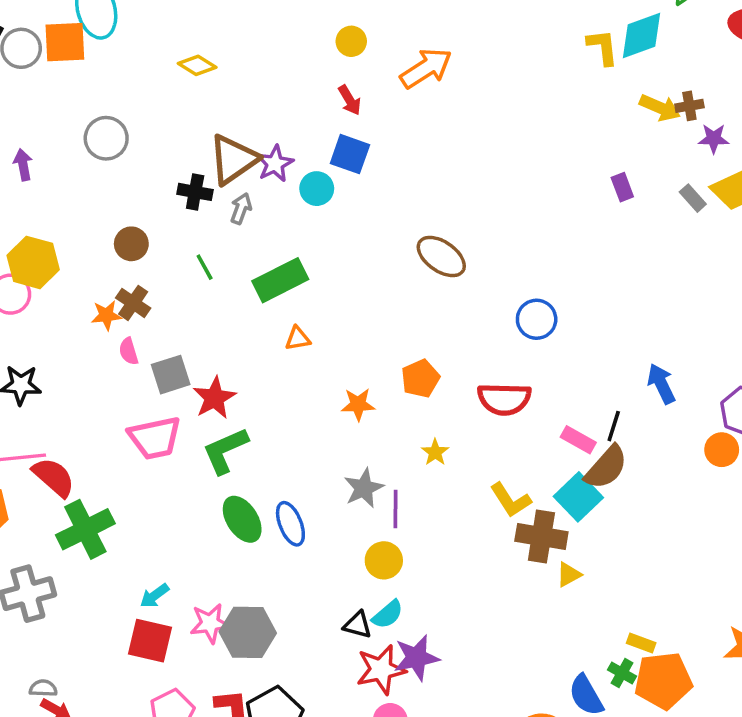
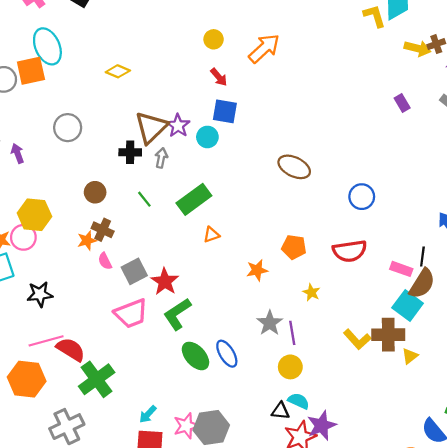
orange pentagon: (420, 379) -> (294, 247), turned -30
yellow L-shape: (511, 500) -> (357, 339), moved
cyan semicircle: (388, 614) -> (299, 401), turned -105

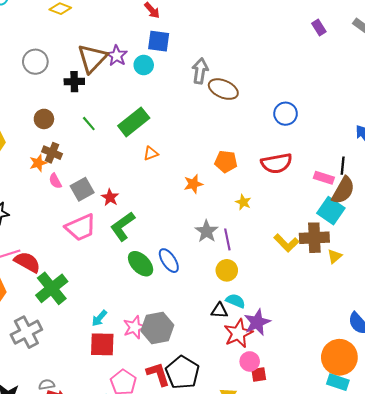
gray circle: (68, 128) -> (35, 62), moved
gray arrow: (161, 158) -> (200, 71), moved, size x1.4
red star: (165, 282) -> (110, 197), size x0.7

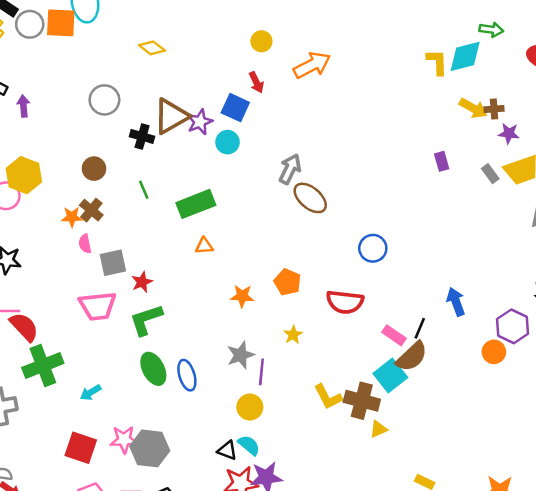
blue square: (159, 41) -> (235, 108), moved
cyan arrow: (99, 318) -> (91, 393), moved

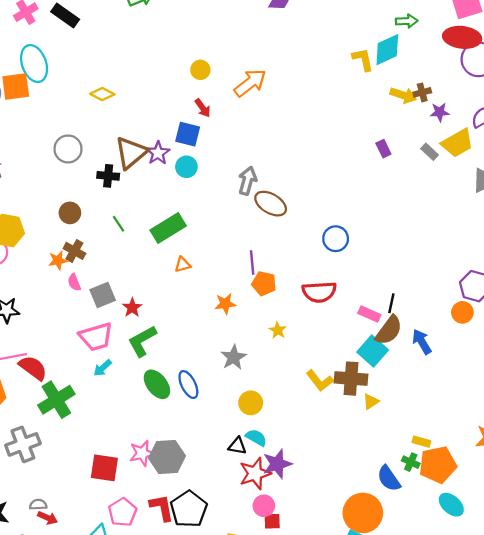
blue arrow: (456, 302) -> (422, 342), moved
purple line: (261, 372) -> (252, 262), moved
cyan arrow: (91, 393) -> (103, 368), moved

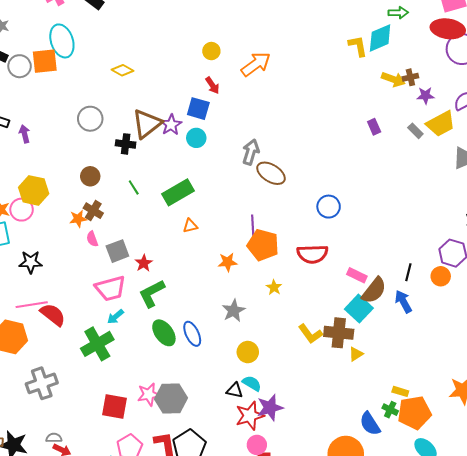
orange pentagon: (264, 283) -> (263, 245), size x1.4
black line: (391, 303) -> (408, 272), moved
green cross: (56, 400) -> (97, 344), moved

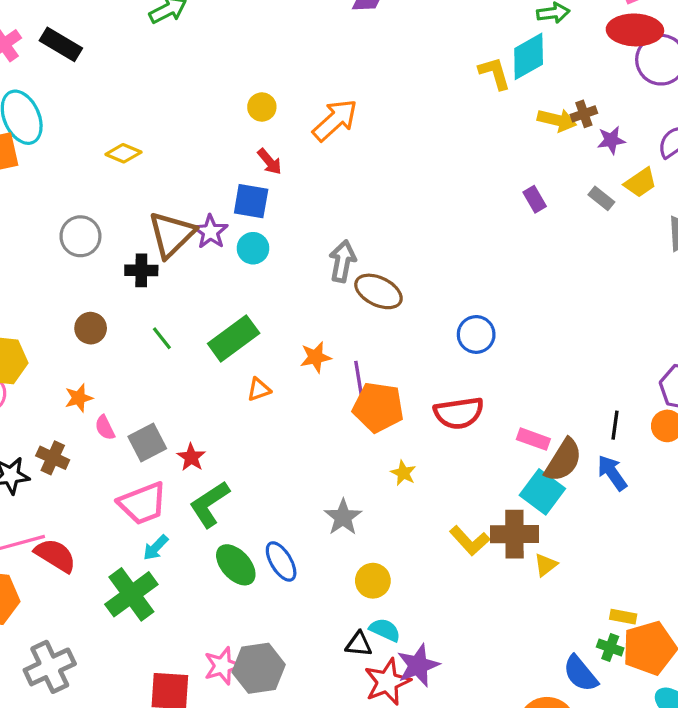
yellow trapezoid: (441, 124) -> (640, 183), size x0.7
brown cross: (93, 211) -> (53, 458), moved
orange star: (228, 262) -> (316, 357), moved

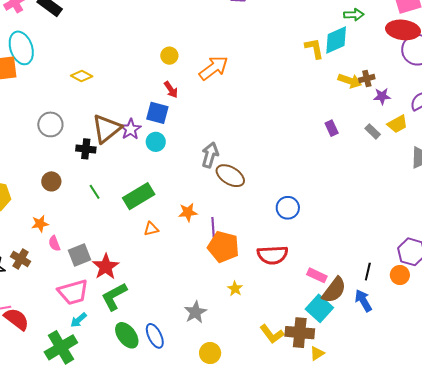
red star: (191, 457) -> (106, 267), size x1.5

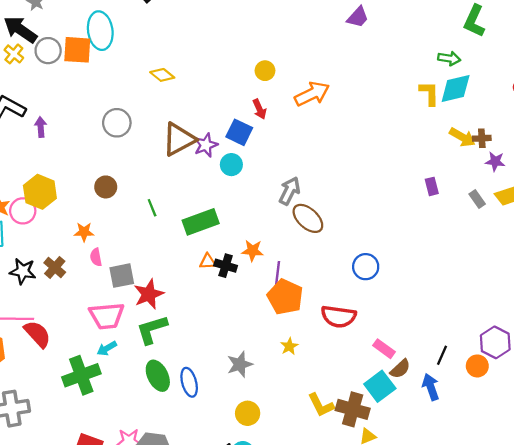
green arrow: (354, 15) -> (449, 58), moved
black cross: (86, 149) -> (226, 266), moved
brown semicircle: (334, 290) -> (400, 369), size x0.7

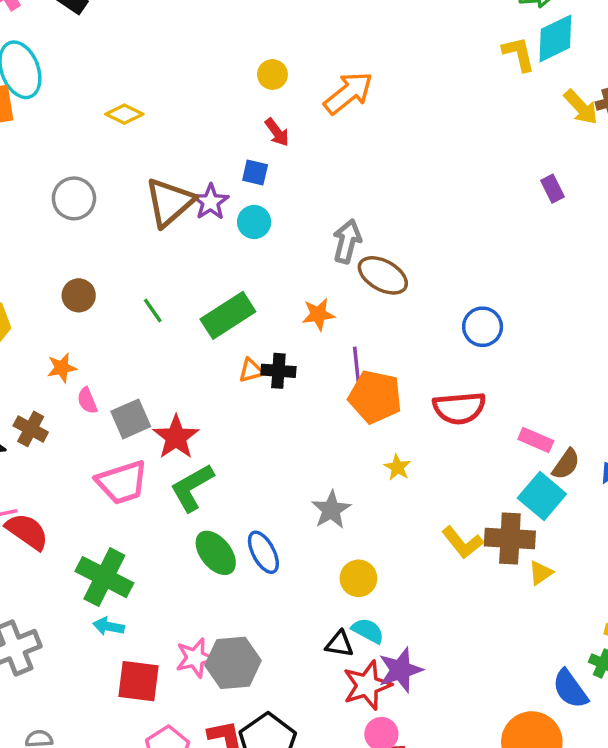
blue square: (239, 132) -> (255, 173), size x0.7
yellow arrow: (462, 137) -> (581, 107), turned 30
orange star: (252, 251) -> (318, 314), moved
cyan arrow: (107, 348) -> (108, 626), moved, turned 54
green cross: (81, 375) -> (104, 577), turned -30

